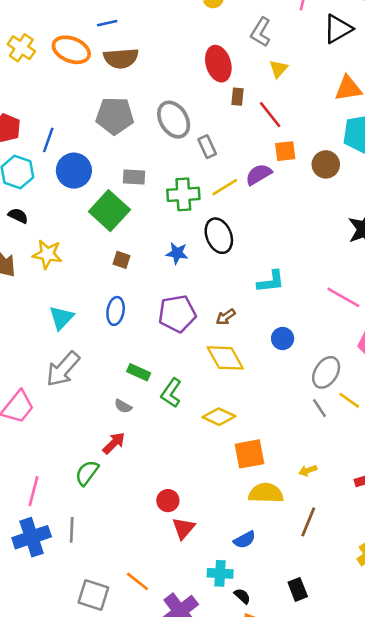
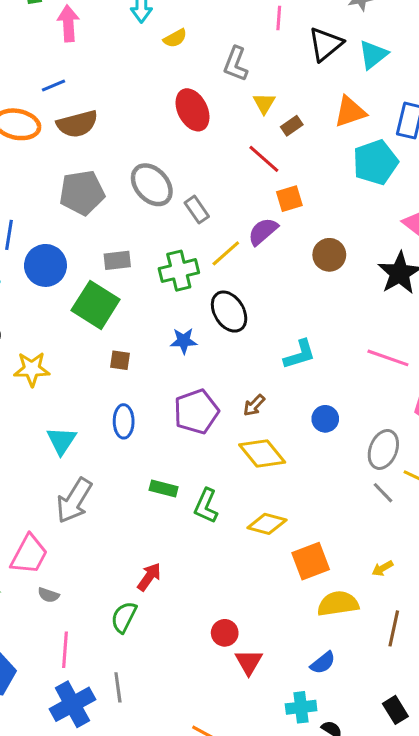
brown rectangle: (237, 97) -> (292, 126), moved, turned 60
brown circle: (326, 164) -> (329, 255), moved
gray semicircle: (123, 406) -> (48, 595), moved

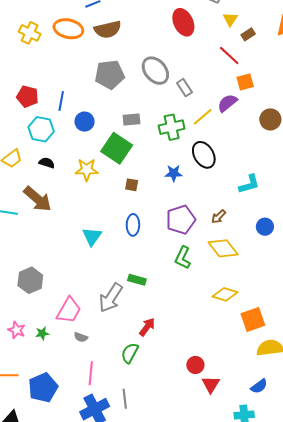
blue circle: (45, 265) -> (85, 122), size x0.7
yellow star: (32, 369) -> (87, 170), moved
green rectangle: (164, 488) -> (137, 280), moved
gray arrow: (74, 501) -> (111, 298), moved
green L-shape: (206, 506) -> (183, 258), moved

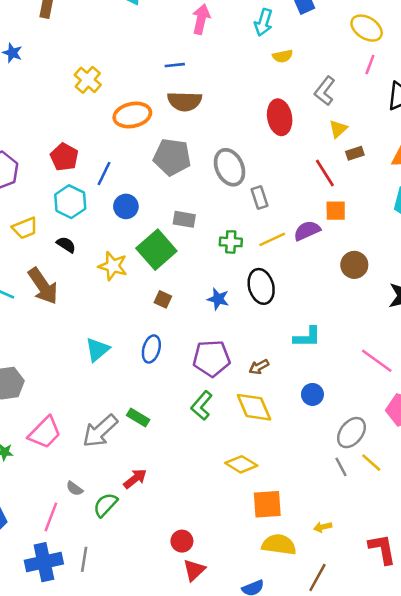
orange ellipse: (68, 29) -> (132, 115), moved, turned -40
green cross: (172, 127) -> (231, 242), size x0.7
gray semicircle: (81, 337) -> (75, 489), moved

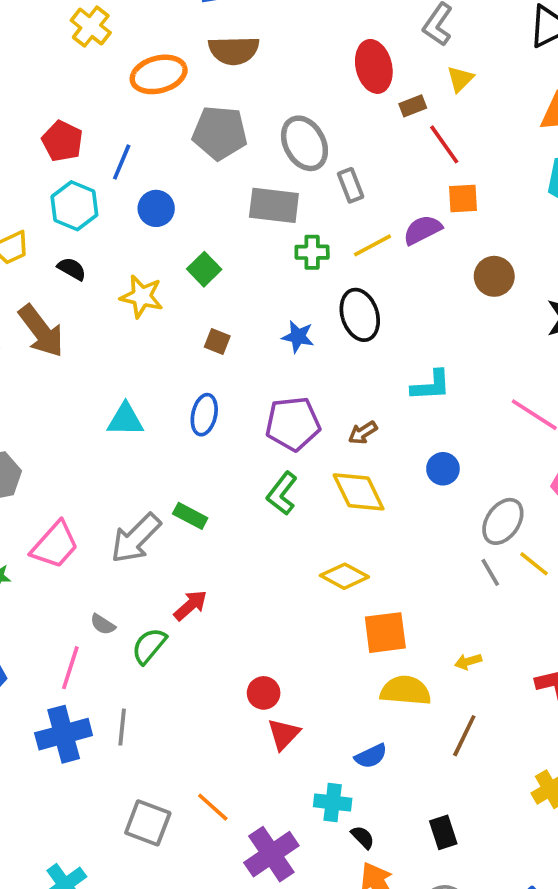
brown rectangle: (355, 153) -> (413, 106), moved
gray rectangle: (184, 219) -> (274, 205), moved, size x1.5
green square: (156, 250) -> (204, 269), size x0.6
cyan triangle: (97, 350) -> (125, 420), turned 44

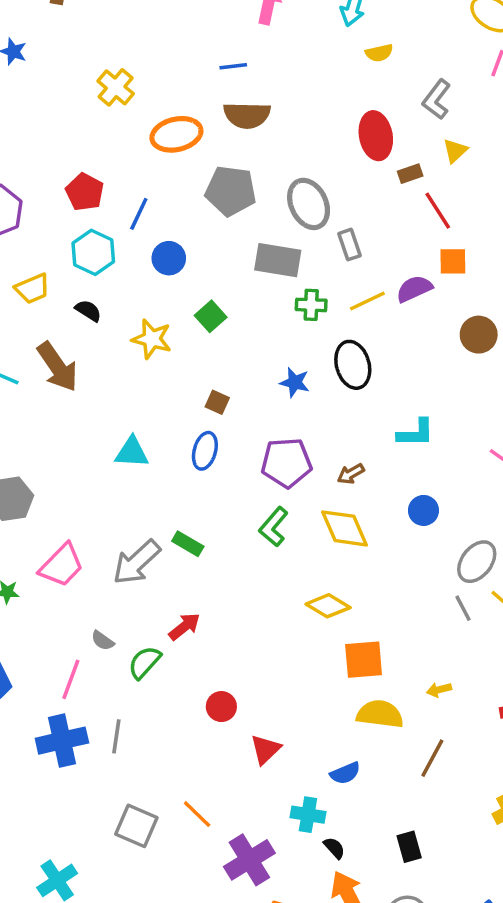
brown square: (217, 341) -> (217, 402), moved
red circle: (264, 693) -> (221, 707), moved

